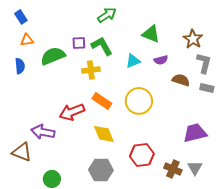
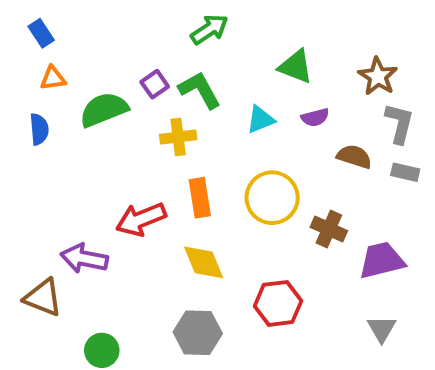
purple square: (79, 43) -> (155, 84), turned -32
orange rectangle: (102, 101) -> (200, 198), turned 48
brown cross: (173, 169) -> (329, 229), moved

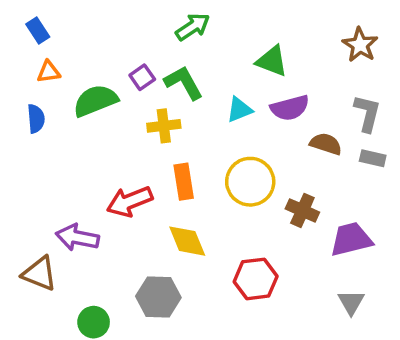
brown star: (378, 76) -> (360, 45), moved
purple semicircle: (315, 117) -> (290, 108), size x1.5
gray hexagon: (198, 333) -> (158, 297), moved

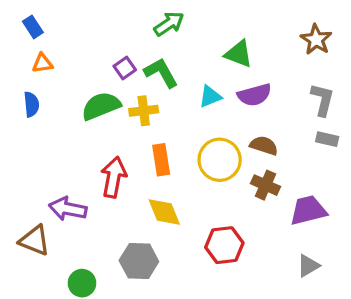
green semicircle: (95, 101) -> (101, 106), moved
brown semicircle: (326, 144) -> (264, 146), moved
red arrow: (130, 201) -> (114, 177), turned 123
gray triangle: (351, 302) -> (308, 266), turned 30

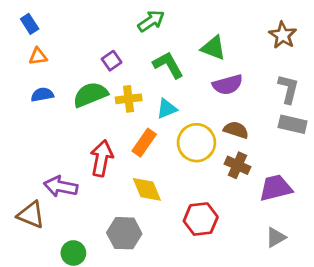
green L-shape: (161, 73) -> (168, 65), moved
cyan triangle: (210, 96) -> (167, 109), moved
blue semicircle: (31, 104) -> (42, 95), moved, turned -95
gray rectangle: (327, 139) -> (293, 124), size x1.4
orange rectangle: (161, 160) -> (144, 143), turned 44

